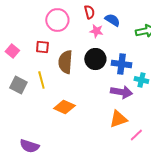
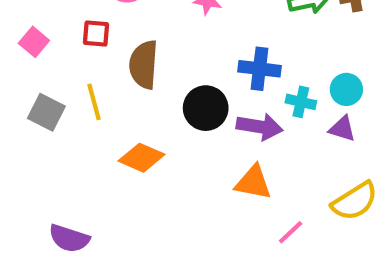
black circle: (95, 59) -> (206, 108), moved
orange triangle: (118, 119) -> (253, 183), turned 30
pink line: (136, 135) -> (291, 232), moved

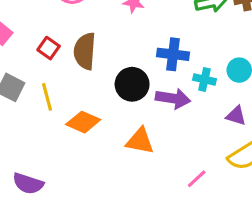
red square: (96, 34) -> (49, 48), moved, turned 30
yellow line: (94, 102) -> (47, 97), moved
purple triangle: (342, 129) -> (236, 116), moved
orange triangle: (253, 183) -> (140, 141), moved

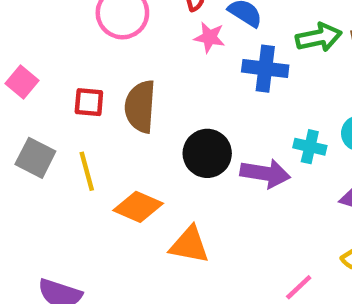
red square: (49, 48) -> (89, 102), turned -30
blue cross: (173, 54) -> (265, 69), moved
orange triangle: (140, 141) -> (189, 245), moved

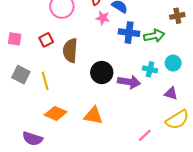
green arrow: (319, 37) -> (154, 36), moved
pink square: (22, 82) -> (15, 39), turned -32
red square: (89, 102) -> (46, 40), moved, turned -32
orange diamond: (138, 207) -> (56, 113), moved

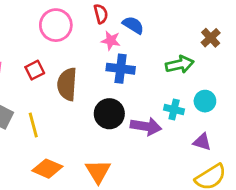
brown cross: (177, 16) -> (211, 38), turned -32
blue cross: (129, 33) -> (121, 69), moved
orange triangle: (93, 116) -> (98, 171), turned 48

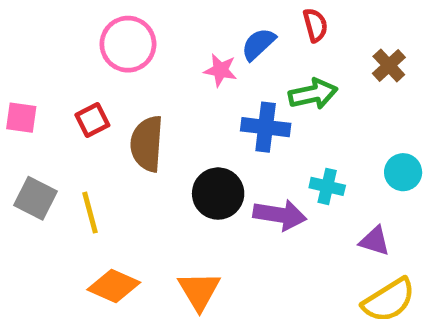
red semicircle: (101, 14) -> (315, 25), moved
blue semicircle: (133, 25) -> (258, 44), turned -75
green arrow: (180, 64) -> (313, 94), moved
blue cross: (121, 69) -> (266, 127), moved
cyan circle: (205, 101) -> (403, 172), moved

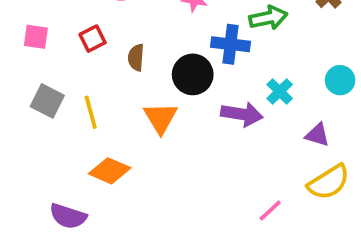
brown semicircle: (147, 144) -> (136, 57), size x0.6
cyan cross: (327, 186) -> (280, 91), turned 32
black circle: (218, 194) -> (193, 74), moved
orange triangle: (199, 291) -> (161, 118), moved

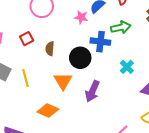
purple arrow: (242, 114) -> (92, 91), moved, turned 105
orange diamond: (110, 171) -> (48, 110), moved

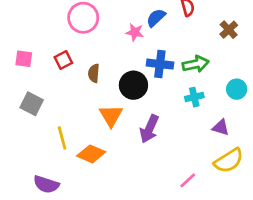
green arrow: (121, 27) -> (196, 64), moved
cyan cross: (127, 67) -> (194, 97), turned 32
yellow line: (26, 78) -> (62, 138), moved

